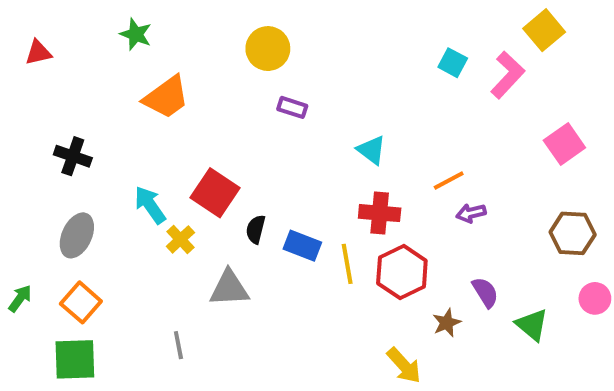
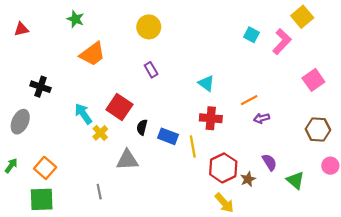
purple rectangle: (292, 107) -> (151, 70), moved, turned 42
gray ellipse: (77, 235) -> (20, 122), moved
red hexagon: (402, 272) -> (223, 168), moved

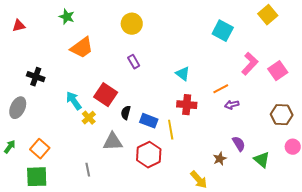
cyan square: (251, 35) -> (223, 31), size x1.5
pink L-shape: (282, 42) -> (250, 64), moved
red hexagon: (223, 168) -> (149, 155), moved

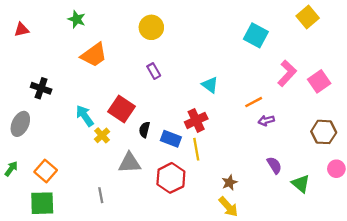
red cross: (187, 105) -> (196, 120), moved, turned -30
brown star: (220, 159) -> (230, 182), moved

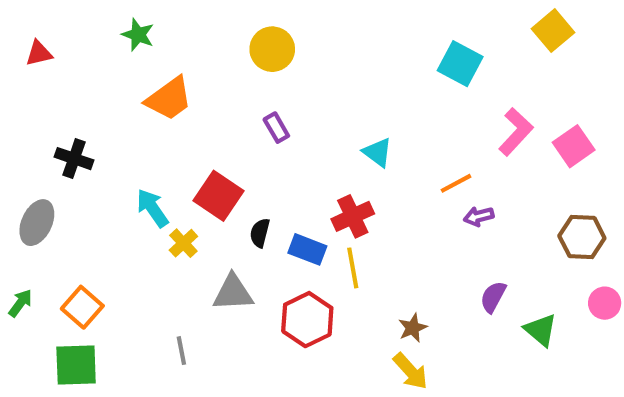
purple semicircle: (274, 165) -> (493, 297), turned -120

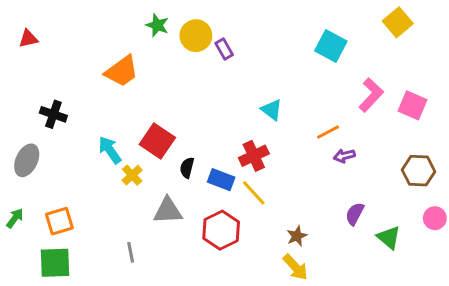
green star: (138, 35) -> (157, 25), moved
purple rectangle: (276, 128) -> (224, 49), moved
pink square: (574, 146) -> (413, 105), turned -32
yellow line: (353, 268) -> (254, 193), turned -32
orange square: (82, 307) -> (59, 221), turned 32

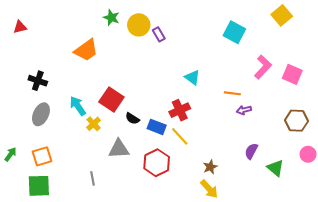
orange line: (328, 132) -> (232, 93), turned 35
gray ellipse: (27, 160) -> (41, 114), moved
black semicircle: (187, 168) -> (132, 119), turned -72

